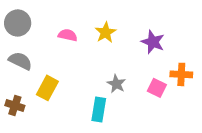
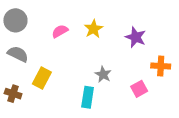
pink semicircle: (68, 35) -> (60, 31), turned -42
pink square: (157, 88) -> (139, 89), moved, turned 35

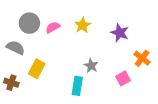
gray circle: (15, 20) -> (29, 23), moved
orange cross: (161, 66) -> (142, 58), turned 35

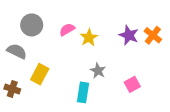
yellow star: (83, 25) -> (89, 38), moved
pink semicircle: (53, 27) -> (67, 30), moved
orange cross: (142, 58) -> (153, 35), moved

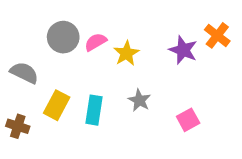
gray circle: (32, 25) -> (63, 37), moved
orange cross: (153, 35) -> (217, 35), moved
cyan rectangle: (83, 92) -> (94, 110), moved

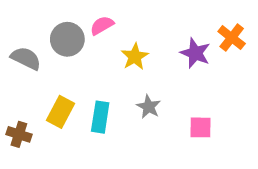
pink semicircle: (96, 42) -> (102, 25), moved
gray semicircle: (24, 73) -> (26, 58), moved
pink square: (188, 120) -> (200, 127), turned 30

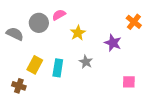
purple star: (195, 53) -> (113, 43), moved
pink square: (200, 127) -> (129, 82), moved
brown cross: (19, 134) -> (19, 86), moved

